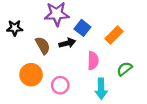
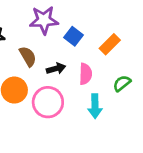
black arrow: (67, 43) -> (56, 69), moved
pink circle: (60, 85) -> (48, 102), size x1.5

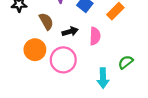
green semicircle: (122, 83) -> (126, 62), moved
cyan arrow: (95, 106) -> (103, 78), moved

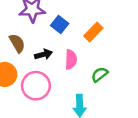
green semicircle: (126, 62) -> (100, 74), moved

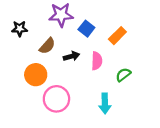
brown semicircle: (17, 43) -> (47, 46), turned 72
pink circle: (36, 86) -> (56, 99), moved

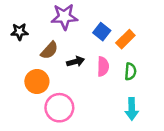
blue square: (86, 29) -> (102, 32), moved
green semicircle: (123, 75) -> (130, 72), moved, turned 133
cyan arrow: (105, 103) -> (132, 109), moved

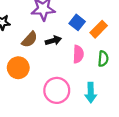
black arrow: (76, 62) -> (53, 41), moved
pink circle: (59, 108) -> (57, 90), moved
cyan arrow: (132, 109) -> (91, 93), moved

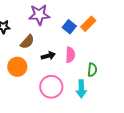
orange rectangle: (99, 29) -> (88, 24), moved
black arrow: (53, 41) -> (48, 56), moved
green semicircle: (103, 59) -> (92, 70), moved

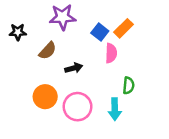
pink semicircle: (70, 55) -> (111, 53), moved
orange circle: (17, 67) -> (45, 97), moved

